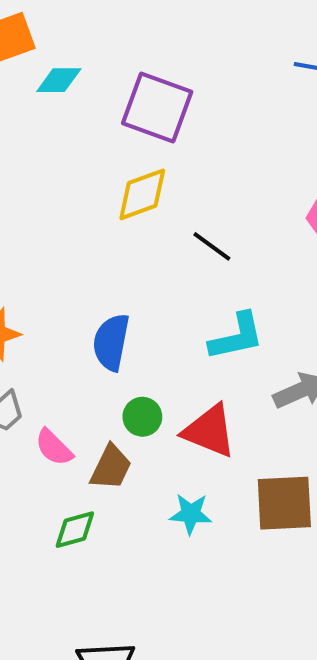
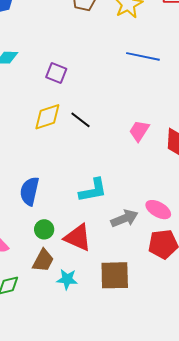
purple square: (157, 107) -> (56, 73), size x0.6
black line: (212, 246) -> (80, 120), moved
brown trapezoid: (111, 467) -> (43, 261), moved

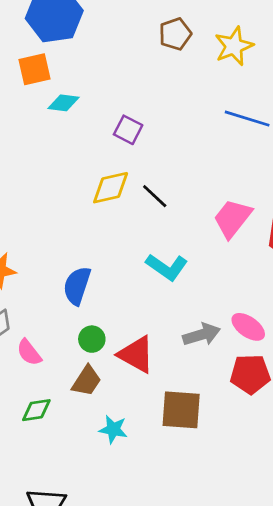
pink trapezoid: (139, 131) -> (233, 218), size x1.4
cyan L-shape: (93, 190) -> (167, 267), moved, turned 40
cyan star: (67, 279) -> (113, 429), moved

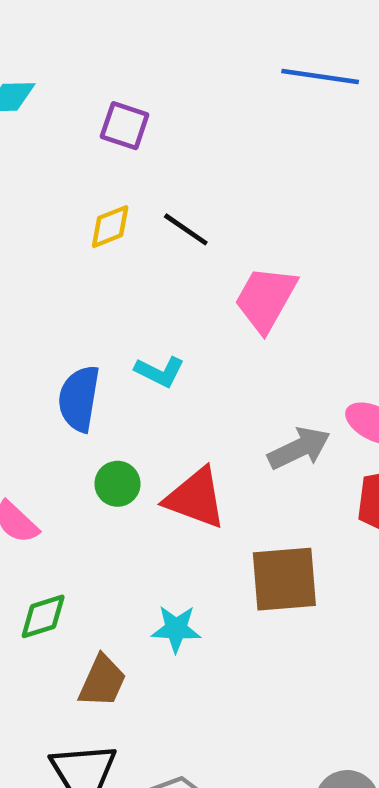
yellow diamond: (111, 188) -> (110, 227), size x0.7
pink trapezoid: (233, 218) -> (266, 299), moved
cyan L-shape: (167, 267) -> (160, 372), moved, size x0.7
brown trapezoid: (86, 381) -> (102, 681), moved

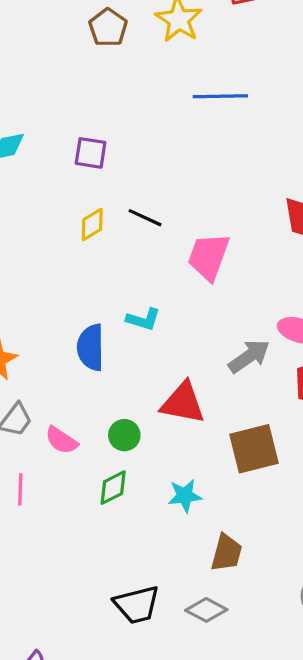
green circle: (117, 484) -> (124, 435), moved
green diamond: (43, 616) -> (113, 488), moved
brown trapezoid: (102, 681) -> (227, 553), moved

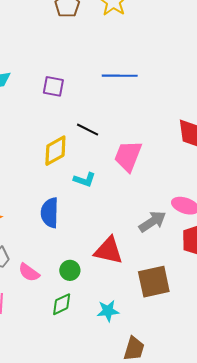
blue line: (220, 96) -> (120, 76), moved
yellow diamond: (92, 225) -> (55, 151), moved, size x1.4
cyan L-shape: (143, 319) -> (85, 180), moved

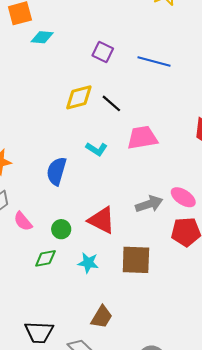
purple square: (53, 86) -> (103, 52), moved
yellow diamond: (55, 151) -> (79, 97), moved
pink trapezoid: (128, 156) -> (142, 138), turned 44
cyan star: (108, 311) -> (88, 263), moved

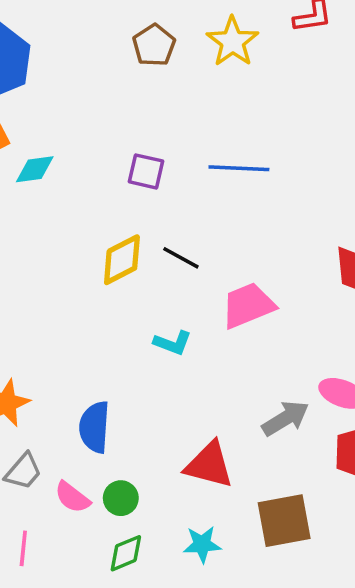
blue semicircle: (56, 171) -> (94, 427), moved
green circle: (61, 229) -> (121, 498), moved

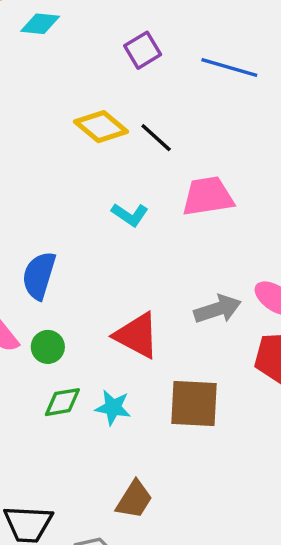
purple square: (146, 171) -> (143, 50), turned 33
yellow diamond: (122, 260) -> (101, 127), turned 54
green diamond: (126, 553) -> (62, 402), moved

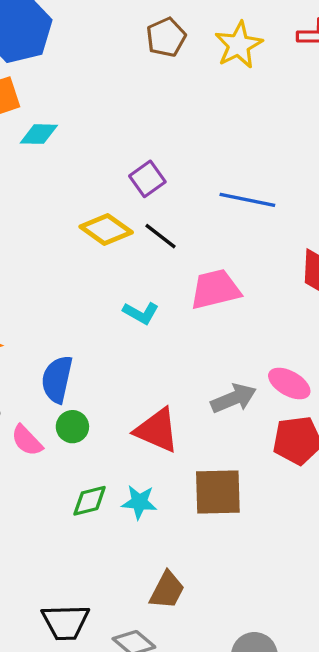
purple square: (143, 50) -> (147, 179), moved
blue line: (229, 67) -> (247, 200), moved
green circle: (48, 347) -> (72, 427), moved

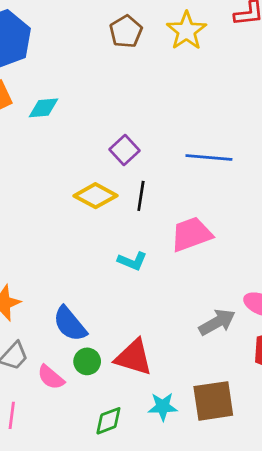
cyan diamond: (39, 134) -> (44, 108), moved
black line: (160, 236) -> (141, 196), turned 68
blue semicircle: (57, 379) -> (70, 324), turned -45
red triangle: (157, 430) -> (134, 357), moved
cyan star: (139, 502) -> (163, 407), moved

